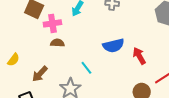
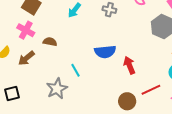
pink cross: (52, 23) -> (26, 30), moved, turned 30
brown arrow: (40, 74) -> (26, 58), moved

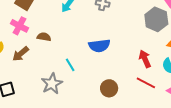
red arrow: (129, 65) -> (145, 59), moved
red line: (151, 90) -> (146, 83), turned 54
brown circle: (127, 101) -> (109, 88), moved

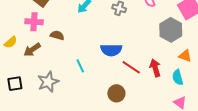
pink cross: (19, 26) -> (34, 22), turned -30
red line: (146, 83) -> (131, 67), moved
gray star: (52, 84) -> (48, 82), moved

